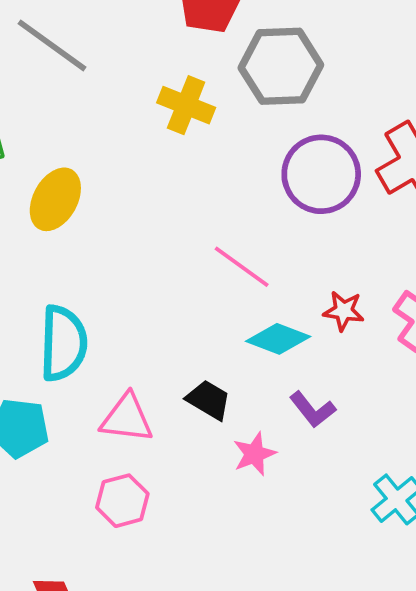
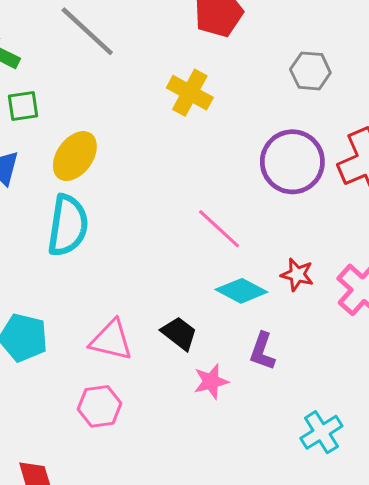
gray hexagon: (281, 66) -> (310, 71), moved, size x0.6
cyan semicircle: (63, 343) -> (68, 225), moved
purple L-shape: (312, 410) -> (262, 351), turned 51

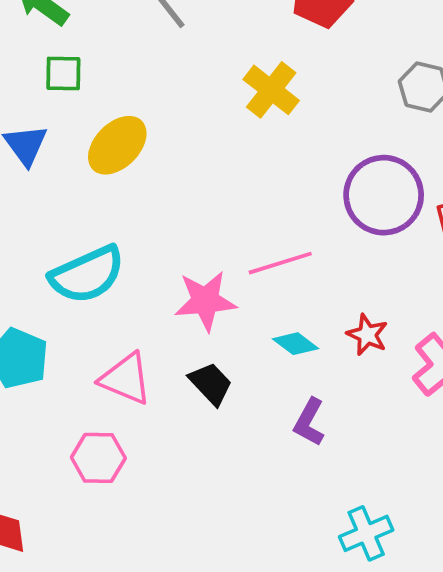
cyan semicircle: (68, 225) -> (87, 275), moved, turned 48
pink line: (219, 229) -> (280, 263), turned -69
cyan diamond: (241, 291) -> (296, 344), size x0.7
pink star: (211, 381) -> (205, 301), moved, size x1.4

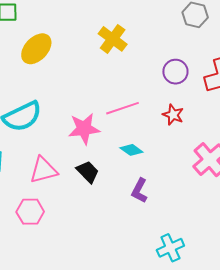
yellow cross: (271, 90) -> (113, 39), moved
purple circle: (384, 195) -> (175, 72), size x0.6
red star: (367, 335) -> (173, 115), moved
pink triangle: (126, 379) -> (43, 170), turned -36

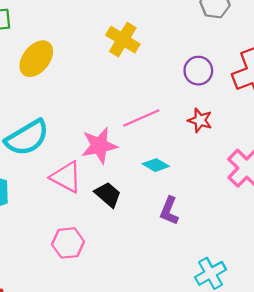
pink triangle: (43, 170) -> (66, 177), moved, turned 48
pink hexagon: (30, 212) -> (68, 243), moved

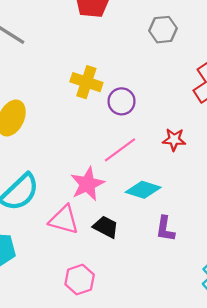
purple circle: (198, 71) -> (122, 101), moved
cyan diamond: (156, 165) -> (143, 190), size x1.4

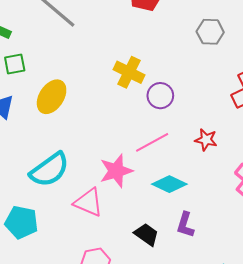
black trapezoid: (106, 227) -> (146, 234), moved

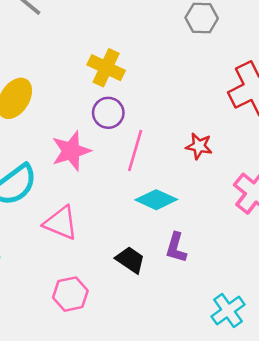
purple circle: (160, 96) -> (108, 113), moved
pink line: (152, 142) -> (135, 150), turned -44
pink star: (116, 171) -> (71, 151), moved

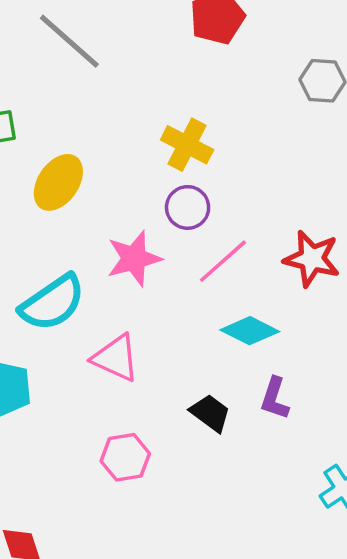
red star: (199, 146) -> (312, 259), size x1.5
pink line: (135, 150) -> (223, 261), turned 30

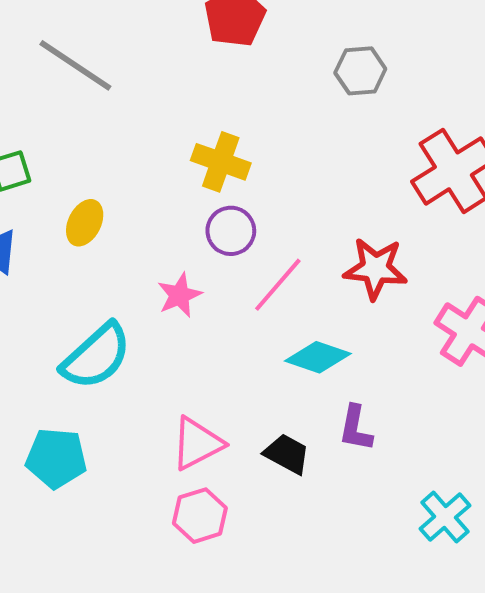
yellow ellipse: (58, 182) -> (85, 223), size x0.7
pink star: (134, 258) -> (179, 295), size x0.7
pink triangle: (116, 358) -> (197, 443), moved, turned -44

